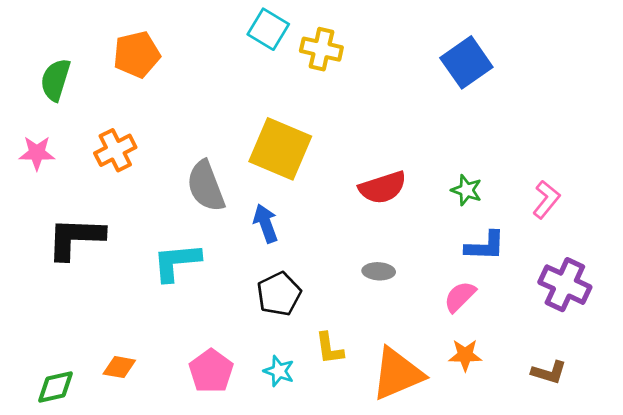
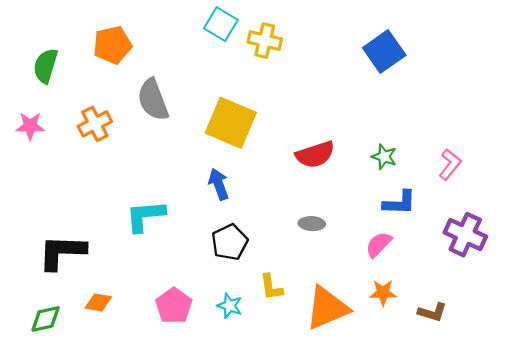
gray semicircle: (206, 186) -> (153, 100), moved
black L-shape: (75, 238) -> (62, 252), moved
brown L-shape: (549, 372) -> (432, 312), moved

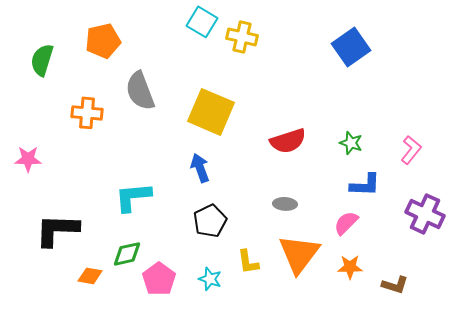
orange cross: (95, 124) -> (87, 113), turned 32
pink star: (30, 126) -> (28, 159), moved
orange triangle: (327, 308) -> (299, 254), moved, turned -30
green diamond: (46, 319) -> (127, 254), moved

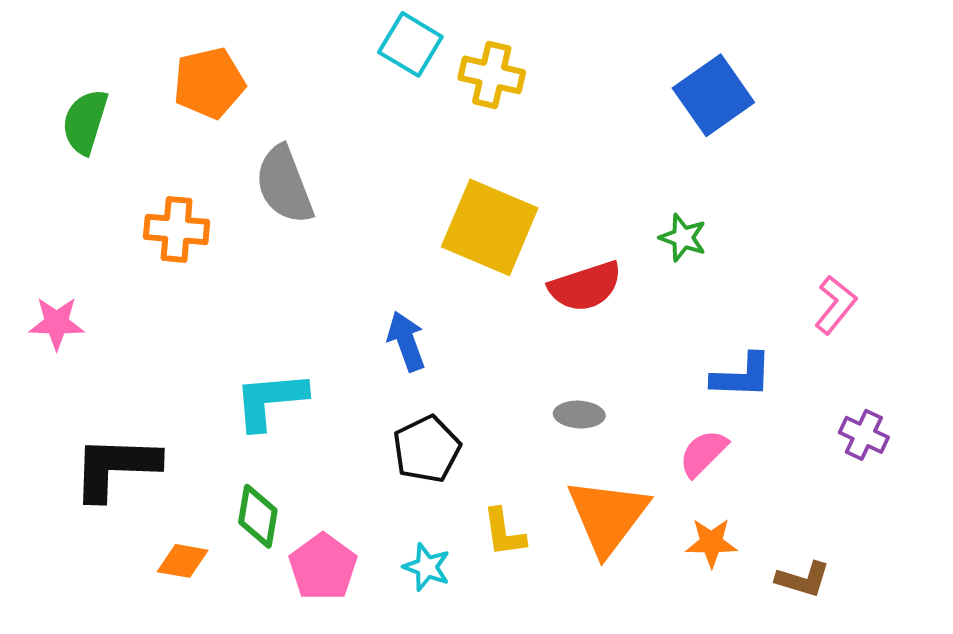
yellow square: (211, 112) -> (490, 227), moved
green star: (351, 143) -> (683, 238), moved
purple cross: (425, 214) -> (864, 435), size x0.6
green diamond: (127, 254) -> (258, 516), turned -68

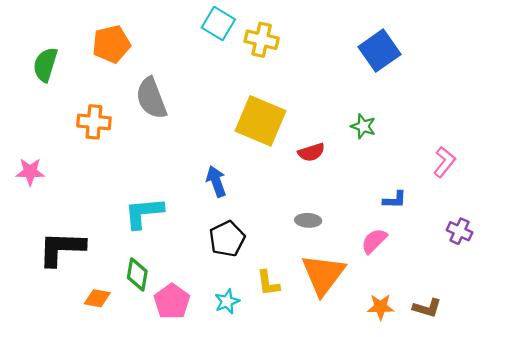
red semicircle: (585, 286) -> (311, 152), size x0.7
blue L-shape: (742, 376) -> (395, 200), size x0.7
orange star: (711, 543) -> (381, 307), moved
cyan star: (427, 567) -> (227, 301), turned 30

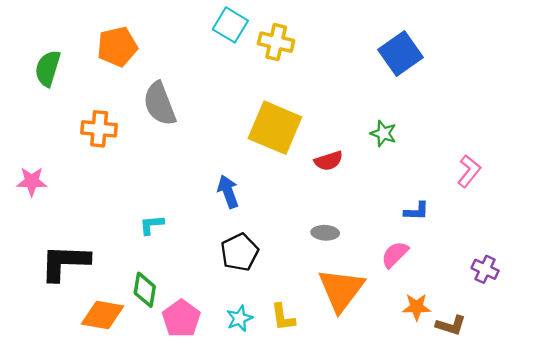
cyan L-shape: (144, 213) -> (152, 225), size x0.6
purple cross: (460, 231) -> (485, 269), moved
yellow L-shape: (268, 283) -> (283, 317), moved
orange diamond: (97, 298) -> (102, 315), size x1.5
orange star: (381, 307) -> (417, 307), moved

